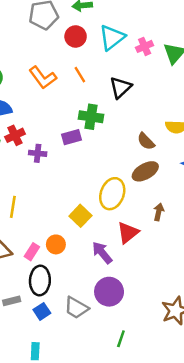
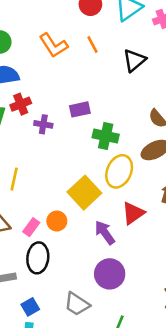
green cross: (91, 117) -> (106, 136), moved
yellow square: (80, 216) -> (84, 193), size x1.4
gray trapezoid: (76, 308) -> (77, 304), moved
blue square: (42, 311) -> (30, 307), moved

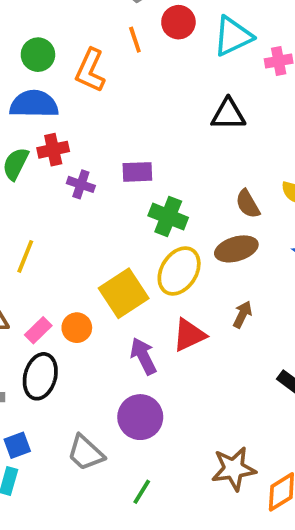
orange line: (93, 44) -> (135, 40), moved
orange L-shape: (53, 45) -> (90, 70), moved, turned 48
black triangle: (134, 60) -> (228, 114), turned 30

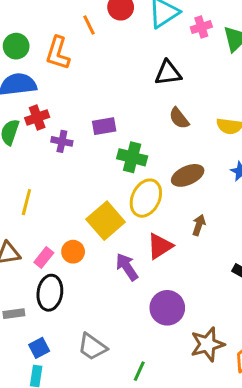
brown semicircle: (248, 204) -> (179, 118), moved
purple circle: (140, 417) -> (167, 308), moved

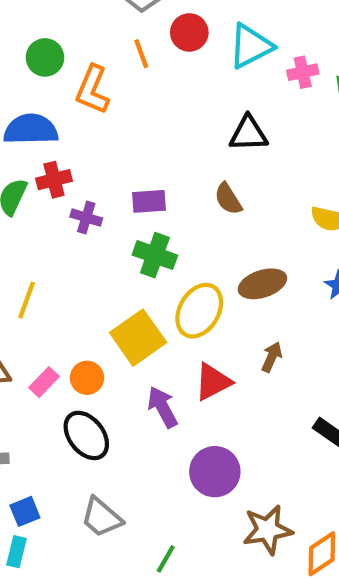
green circle: (16, 46) -> (45, 57), moved
brown semicircle: (179, 118) -> (228, 199), moved
green cross: (132, 157) -> (155, 255), moved
black ellipse: (50, 293) -> (86, 435), moved, turned -52

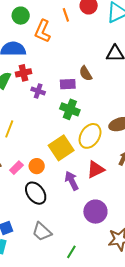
brown semicircle: (228, 199) -> (86, 73), moved

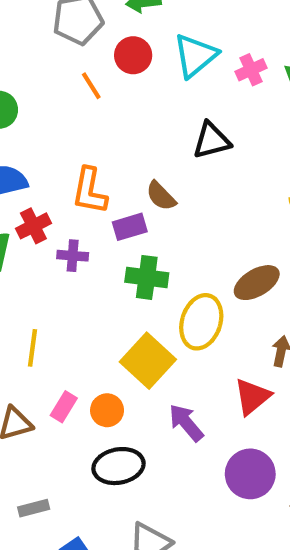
orange L-shape: (43, 31) -> (90, 191), moved
pink rectangle: (16, 168) -> (64, 407), moved
red triangle: (96, 169) -> (252, 397), moved
black ellipse: (36, 193) -> (119, 466), turned -50

